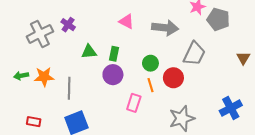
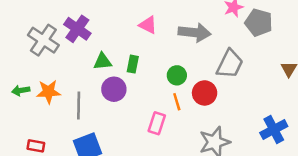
purple cross: (68, 25) -> (77, 29), size x1.5
gray cross: (40, 34) -> (43, 40), turned -30
purple circle: (113, 75) -> (114, 89), moved

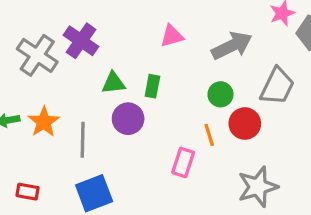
pink triangle: (148, 25) -> (172, 36), turned -42
gray arrow: (194, 33) -> (232, 46), turned -32
green circle: (177, 75) -> (220, 94), moved
orange star: (48, 92) -> (44, 122), turned -30

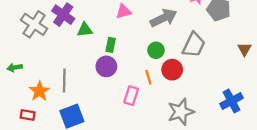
green triangle: (113, 83) -> (85, 30), moved
purple circle: (128, 119) -> (106, 66), moved
orange star: (44, 122) -> (39, 91), moved

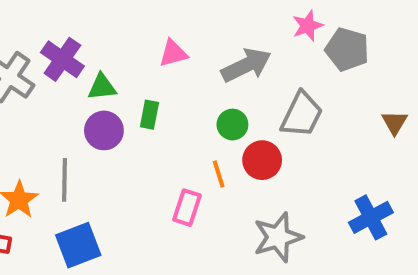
purple circle: (106, 66) -> (104, 130), moved

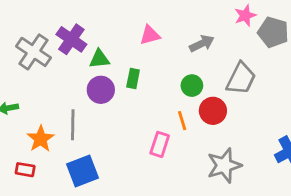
gray arrow: (246, 65) -> (202, 44), size x0.7

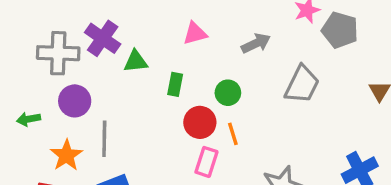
gray cross: (34, 52) -> (58, 53), turned -32
green circle: (192, 86) -> (228, 93), moved
purple circle: (101, 90) -> (75, 101), moved
red circle: (213, 111) -> (200, 122), moved

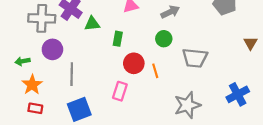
gray trapezoid: (302, 84) -> (195, 58), moved, turned 70
green circle: (228, 93) -> (164, 39), moved
orange star: (66, 155) -> (32, 85), moved
pink rectangle: (206, 162) -> (120, 91), moved

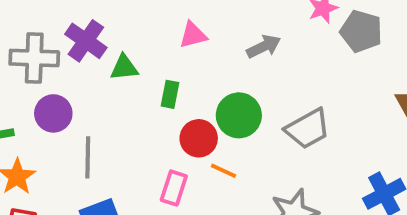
green circle: (164, 39) -> (239, 115), moved, size x1.5
gray trapezoid: (195, 58) -> (308, 129), turned -35
orange line: (155, 71) -> (224, 171), moved, turned -48

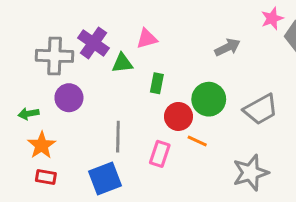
pink triangle: (193, 35) -> (147, 39), moved
gray line: (88, 157) -> (118, 137), moved

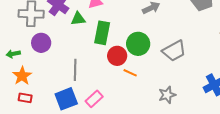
green rectangle: (157, 83) -> (102, 33), size x1.6
pink rectangle: (160, 154) -> (94, 99), moved, turned 30
gray star: (251, 173) -> (167, 95), size x0.7

